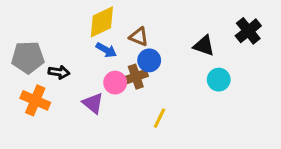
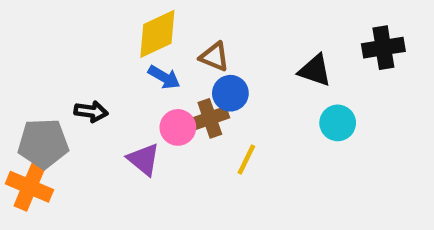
black cross: (248, 31) -> (383, 48), turned 30
gray pentagon: (28, 57) -> (43, 143), moved
orange cross: (35, 100) -> (29, 187), moved
yellow line: (160, 118) -> (246, 159), moved

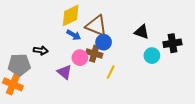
black cross: (383, 48) -> (172, 43), moved
brown triangle: (214, 57) -> (96, 26), size x1.6
brown cross: (210, 118) -> (94, 54), turned 35

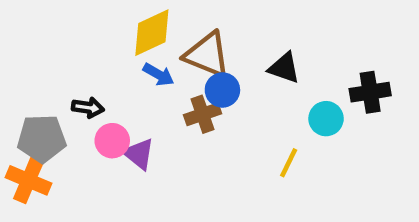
black triangle: (142, 32) -> (284, 68), moved
brown cross: (94, 54) -> (203, 114), turned -35
pink circle: (80, 58) -> (112, 141), moved
yellow line: (111, 72) -> (289, 163), moved

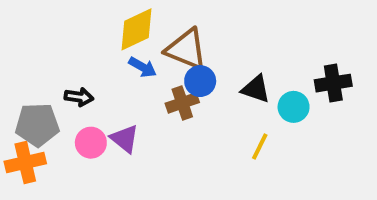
black triangle: (284, 68) -> (256, 89), moved
pink circle: (112, 141) -> (91, 143), moved
orange cross: (28, 180) -> (25, 163), turned -36

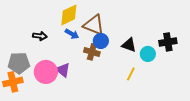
black arrow: (79, 97) -> (40, 36), moved
brown cross: (182, 103) -> (92, 52), turned 35
pink circle: (91, 143) -> (46, 72), size x1.5

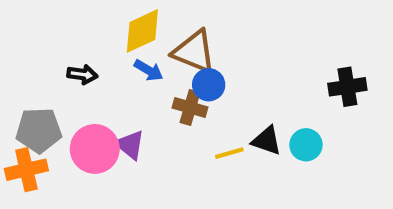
black triangle: (129, 45) -> (267, 141), moved
cyan circle: (148, 54) -> (306, 145), moved
yellow line: (131, 74) -> (229, 153), moved, turned 48

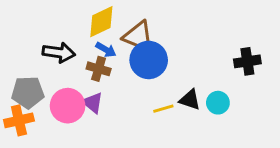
black arrow: (82, 74) -> (59, 53), size x1.5
blue circle: (209, 85) -> (149, 60), size x1.6
brown cross: (190, 108) -> (99, 69), moved

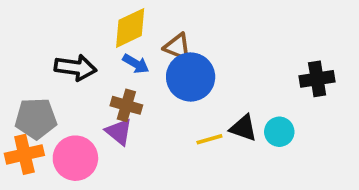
brown triangle: (138, 36) -> (177, 47), size x0.7
brown cross: (99, 69) -> (126, 105), moved
pink circle: (68, 106) -> (75, 158), moved

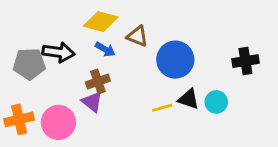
yellow diamond: (130, 28) -> (101, 22), turned 40
blue circle: (191, 77) -> (175, 60), moved
brown cross: (126, 105) -> (98, 81), turned -35
gray pentagon: (36, 119) -> (29, 64), moved

